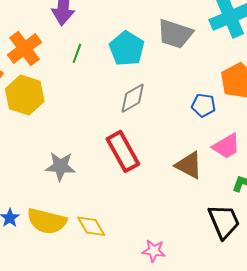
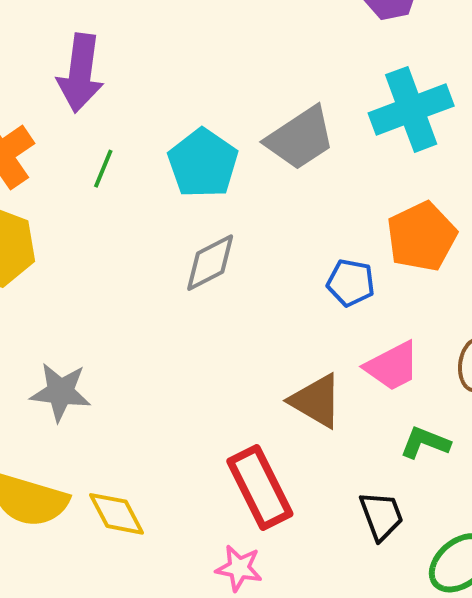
gray trapezoid: (175, 34) -> (300, 138), turned -54
red rectangle: (123, 151) -> (260, 487), moved
black trapezoid: (224, 221) -> (381, 516), size x0.7

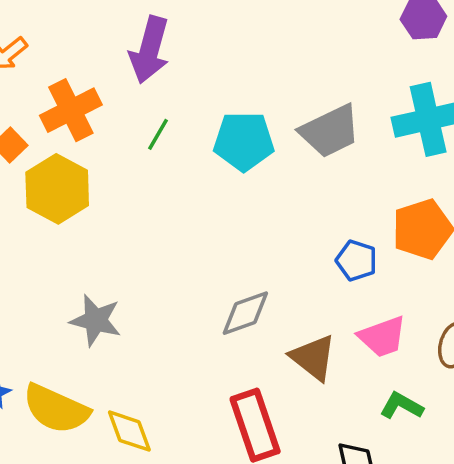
cyan pentagon: (203, 163) -> (244, 141), turned 30
gray diamond: (210, 263) -> (245, 313), moved

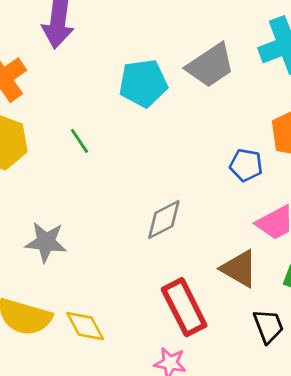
green line: (158, 134) -> (79, 141), moved, turned -56
brown triangle: (313, 358) -> (239, 269), moved

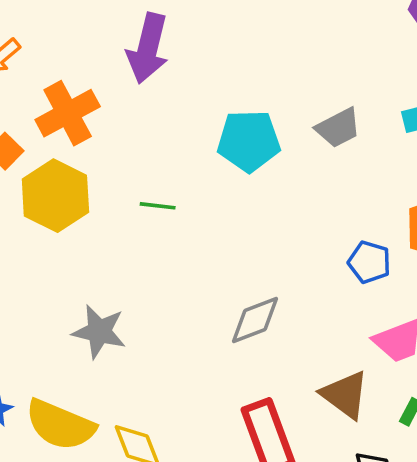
gray trapezoid: (210, 65) -> (338, 128), size x0.7
green line: (79, 141) -> (158, 206), turned -56

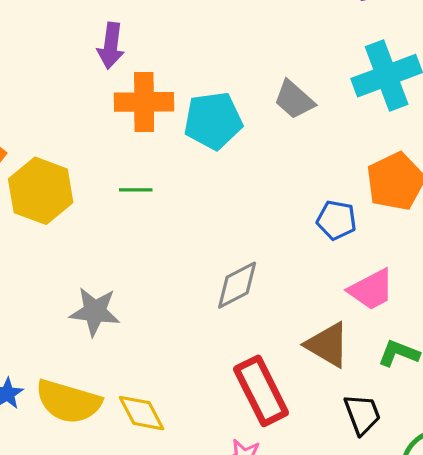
purple arrow: (148, 48) -> (111, 46), size x0.7
orange cross: (68, 113) -> (144, 102), moved, turned 34
gray trapezoid: (338, 128) -> (294, 100), turned 75

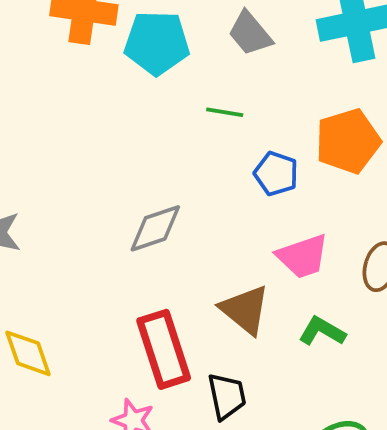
green line: (136, 190) -> (225, 112), moved
black trapezoid: (362, 414) -> (227, 396), moved

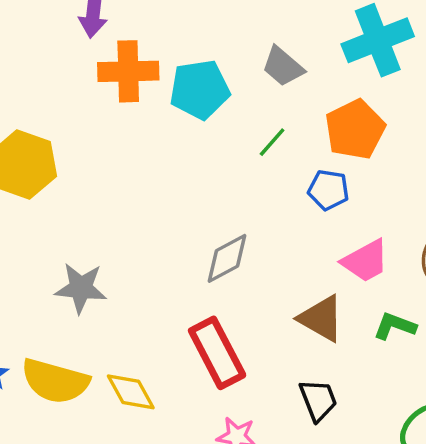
green line: (225, 112) -> (272, 142), turned -48
orange pentagon: (348, 141) -> (355, 129), moved
red rectangle: (164, 349) -> (217, 353), moved

